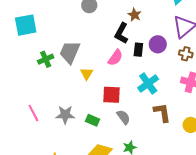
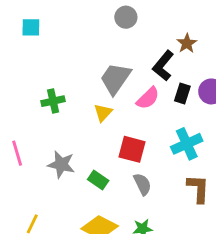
cyan square: (26, 25) -> (31, 27), size x0.6
gray trapezoid: (70, 52) -> (115, 79), moved
green cross: (46, 59) -> (53, 101), moved

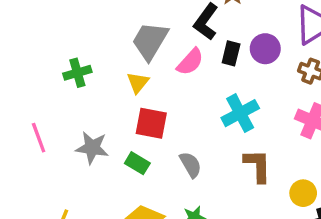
red square: (132, 149) -> (151, 123), moved

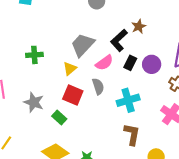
gray semicircle: (191, 165) -> (98, 86), moved

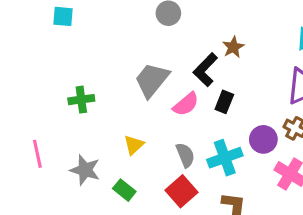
purple circle: (152, 64) -> (263, 139), moved
yellow triangle: (70, 69) -> (134, 145), moved
gray semicircle: (98, 86) -> (185, 155), moved
red square: (73, 95) -> (182, 191), moved, turned 30

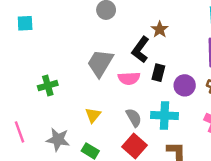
pink semicircle: (186, 104) -> (129, 78), turned 45
purple circle: (263, 139) -> (185, 85), moved
cyan cross: (225, 158) -> (165, 116), turned 30

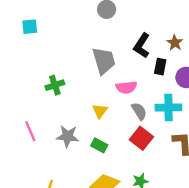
brown star: (160, 29) -> (175, 43), moved
gray trapezoid: (100, 63) -> (104, 61), turned 136
pink semicircle: (129, 78) -> (126, 87), moved

